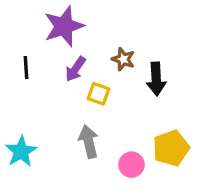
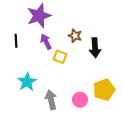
purple arrow: (75, 69) -> (46, 42), turned 119
gray arrow: (89, 142) -> (51, 100), moved
cyan star: (21, 151) -> (27, 82), moved

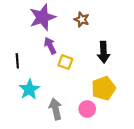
brown star: (75, 36) -> (82, 19), moved
black line: (16, 41) -> (17, 61), moved
yellow pentagon: (104, 90) -> (104, 88), moved

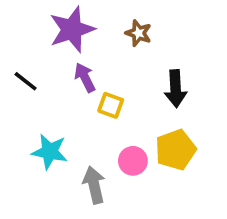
black line: (17, 61) -> (26, 81), moved, turned -48
cyan star: (29, 89) -> (50, 152), turned -30
pink circle: (87, 109) -> (133, 161), moved

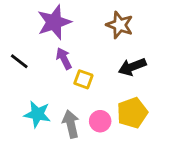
brown star: (138, 33) -> (120, 25), moved, size x1.4
black arrow: (176, 89) -> (132, 67), turned 72
gray arrow: (94, 185) -> (71, 124), moved

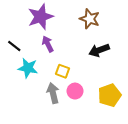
yellow square: (83, 79) -> (62, 71), moved
yellow pentagon: (132, 113) -> (110, 95), moved
cyan star: (37, 114) -> (28, 68), moved

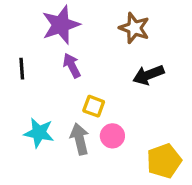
black line: (14, 46) -> (22, 69), turned 48
cyan star: (28, 68) -> (39, 133), moved
yellow pentagon: (110, 95) -> (164, 161), moved

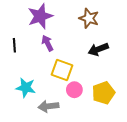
yellow square: (94, 106) -> (62, 70), size x1.5
gray arrow: (80, 139) -> (48, 106), moved, turned -84
yellow pentagon: (164, 161) -> (103, 93), moved

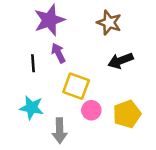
black line: (14, 45) -> (33, 63), moved
gray arrow: (48, 106) -> (60, 131), turned -84

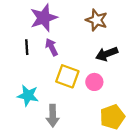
black line: (33, 63) -> (27, 47), moved
pink circle: (91, 110) -> (94, 82), moved
yellow pentagon: (127, 114) -> (112, 117), moved

